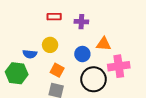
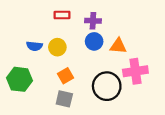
blue semicircle: (30, 54) -> (34, 46), moved
blue circle: (82, 54) -> (94, 41), moved
orange square: (57, 70) -> (65, 76), turned 32

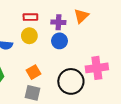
orange triangle: (118, 46) -> (81, 16), moved, turned -49
yellow circle: (57, 47) -> (29, 36), moved

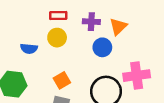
orange triangle: (81, 16) -> (118, 27), moved
blue circle: (59, 41) -> (102, 47), moved

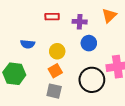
orange triangle: (118, 27) -> (109, 16), moved
yellow circle: (57, 38) -> (57, 51), moved

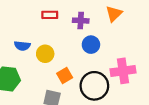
yellow circle: (57, 51) -> (45, 54), moved
orange square: (55, 71) -> (65, 76), moved

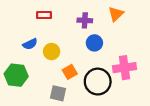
red rectangle: (50, 15) -> (44, 15), moved
blue semicircle: (22, 46) -> (30, 44), turned -32

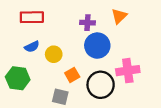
red rectangle: (44, 15) -> (32, 17), moved, size x1.5
blue circle: (94, 43) -> (97, 46), size x1.5

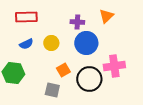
yellow circle: (54, 54) -> (51, 43), moved

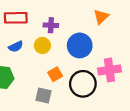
purple cross: (77, 22) -> (51, 25), moved

